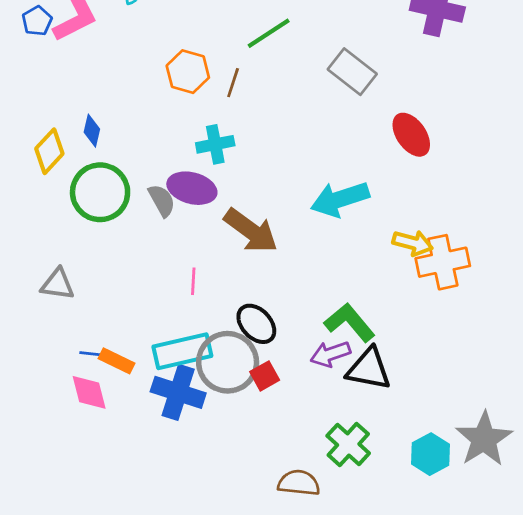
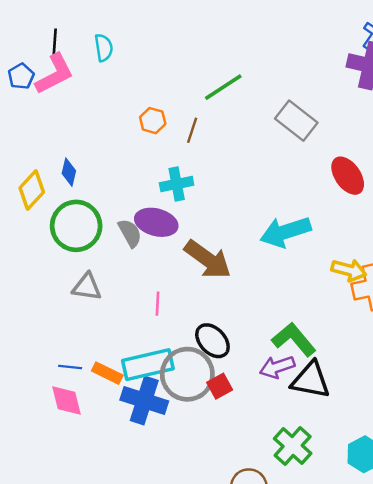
orange hexagon: (188, 72) -> (153, 121), size x0.7
gray triangle: (58, 284) -> (87, 287), moved
orange rectangle: (117, 361) -> (107, 373), moved

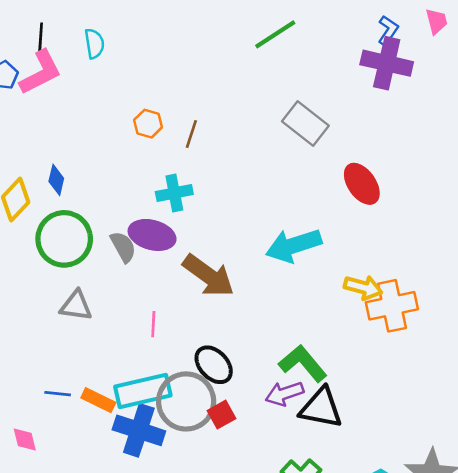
green line: (223, 87) -> (275, 34), moved
pink diamond: (67, 401) -> (25, 439), moved, size x0.7

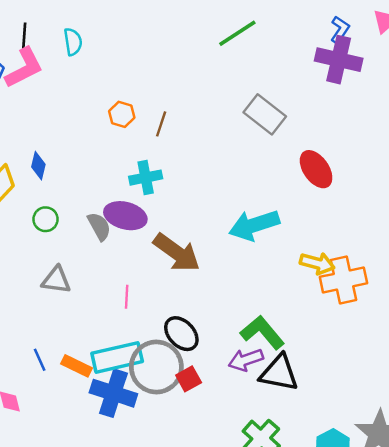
green circle: (64, 239) -> (46, 219), size x0.5
blue line: (58, 394) -> (40, 360), turned 60

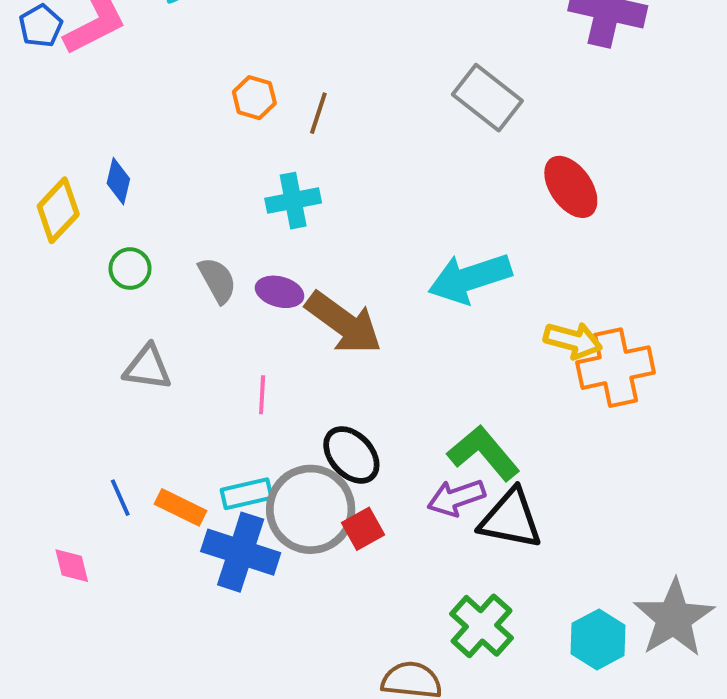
purple ellipse: (125, 216) -> (280, 292), moved, size x0.7
cyan rectangle: (117, 357) -> (247, 494), size x0.6

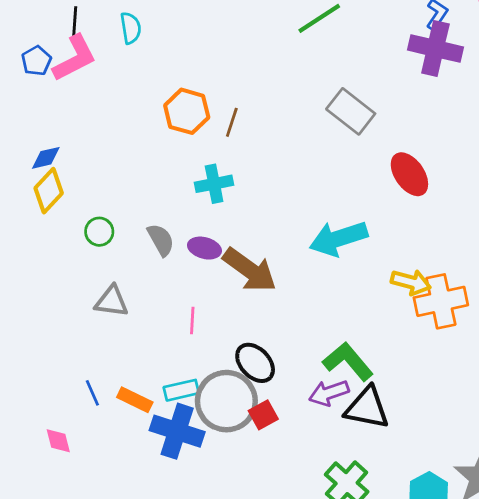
orange hexagon: (254, 98) -> (187, 111), size x1.5
blue diamond: (118, 181) -> (46, 158), moved, turned 64

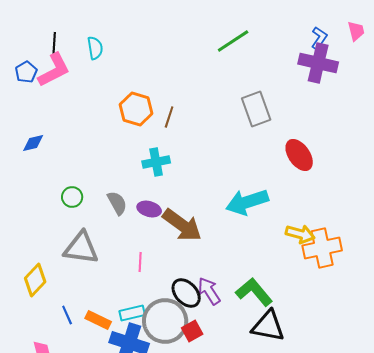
gray rectangle: (351, 111) -> (256, 109), turned 32
yellow diamond: (49, 191) -> (35, 280), moved
gray triangle: (112, 301) -> (81, 248), size x1.4
purple arrow: (329, 393) -> (209, 291), moved, turned 76

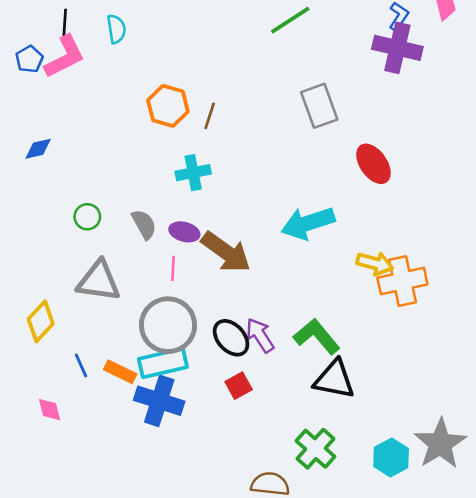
pink line: (140, 262) -> (173, 268), moved
cyan rectangle: (132, 313) -> (163, 363), size x1.5
gray circle: (165, 321) -> (168, 325), moved

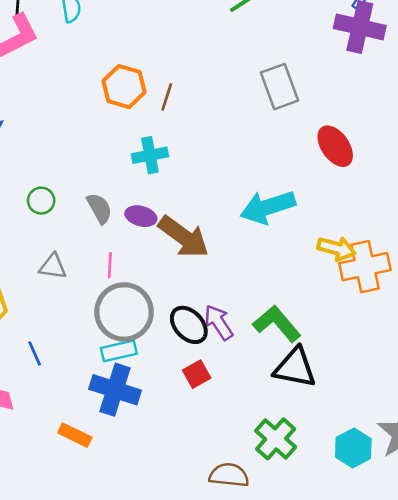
pink line: (173, 268) -> (110, 265), moved
gray triangle: (99, 281) -> (53, 267), size x0.6
cyan rectangle: (163, 363) -> (119, 351), size x0.7
orange rectangle: (120, 372) -> (75, 435), moved

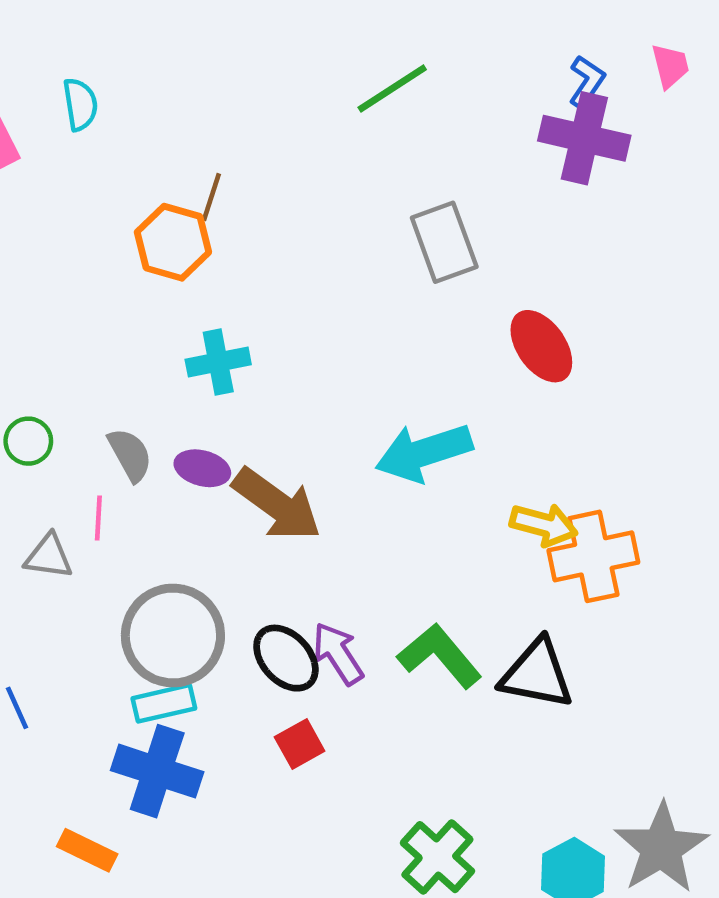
brown line: (167, 97) -> (211, 197), moved
pink line: (110, 265) -> (98, 518), moved
black triangle: (295, 368) -> (537, 674), moved

